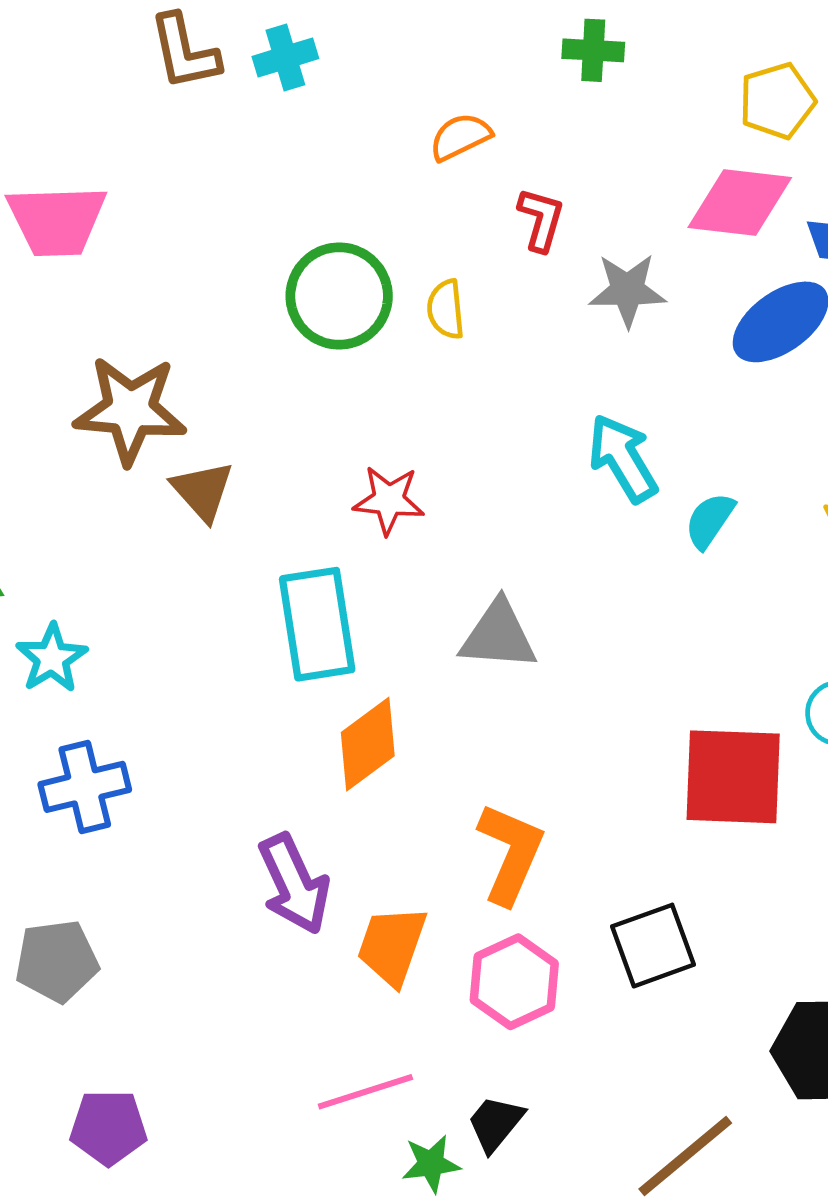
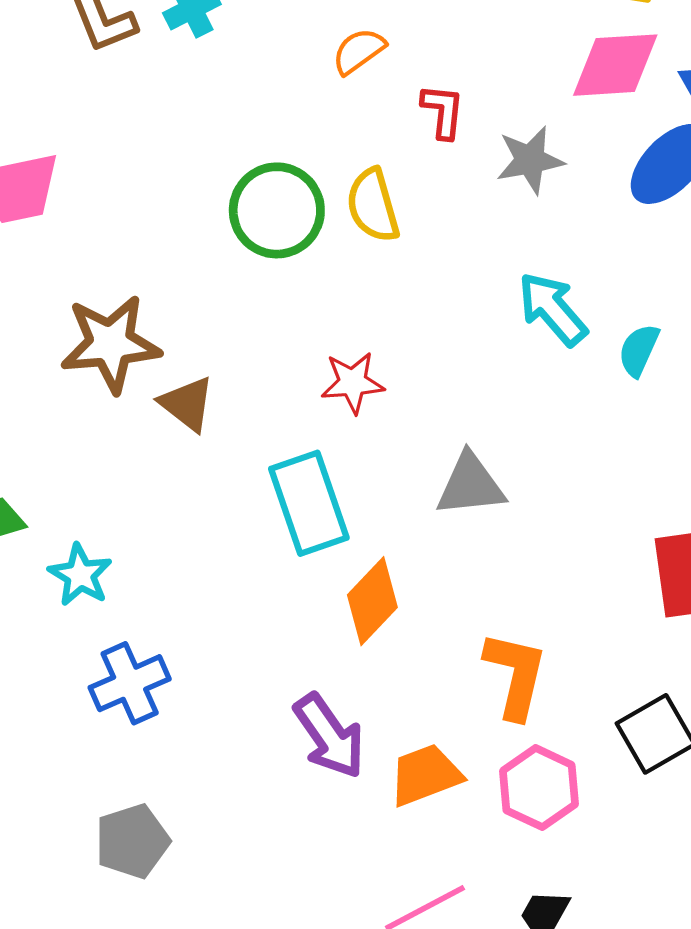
yellow semicircle: (446, 309) -> (373, 205), size x1.4
orange trapezoid: (392, 946) -> (425, 775), turned 60

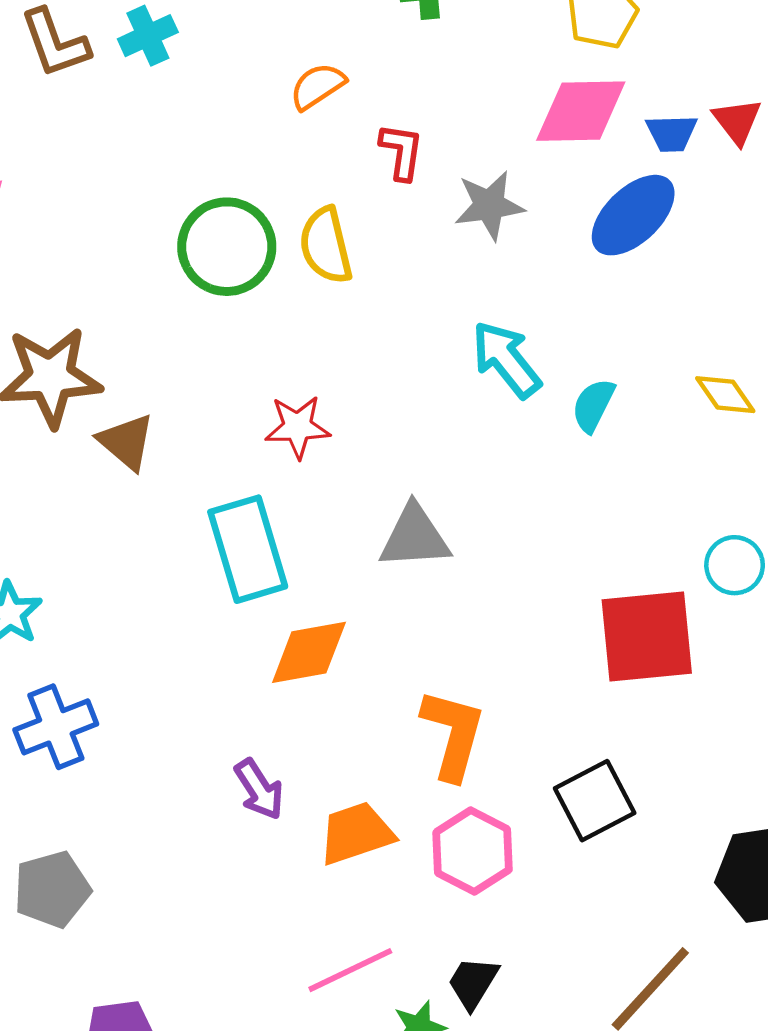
orange diamond: (372, 601) -> (309, 652), turned 34
purple arrow: (329, 736) -> (259, 789), size x0.7

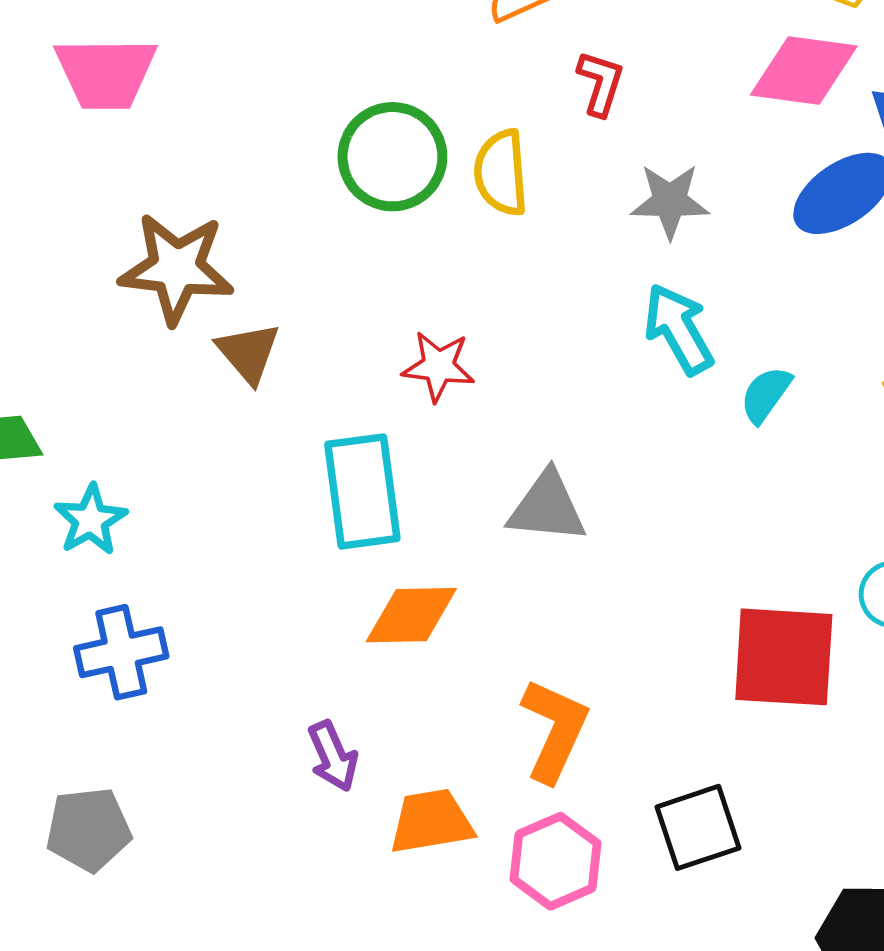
gray star: (489, 205) -> (670, 201), moved

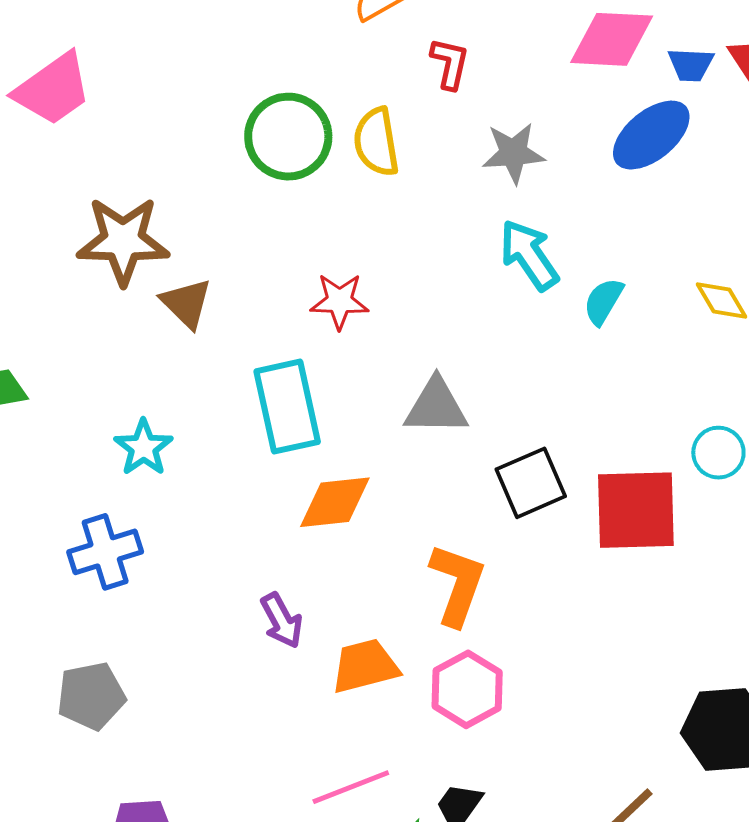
pink trapezoid: (106, 73) -> (53, 89), turned -30
cyan star: (90, 520) -> (143, 448), moved
black square: (698, 827) -> (531, 483), moved

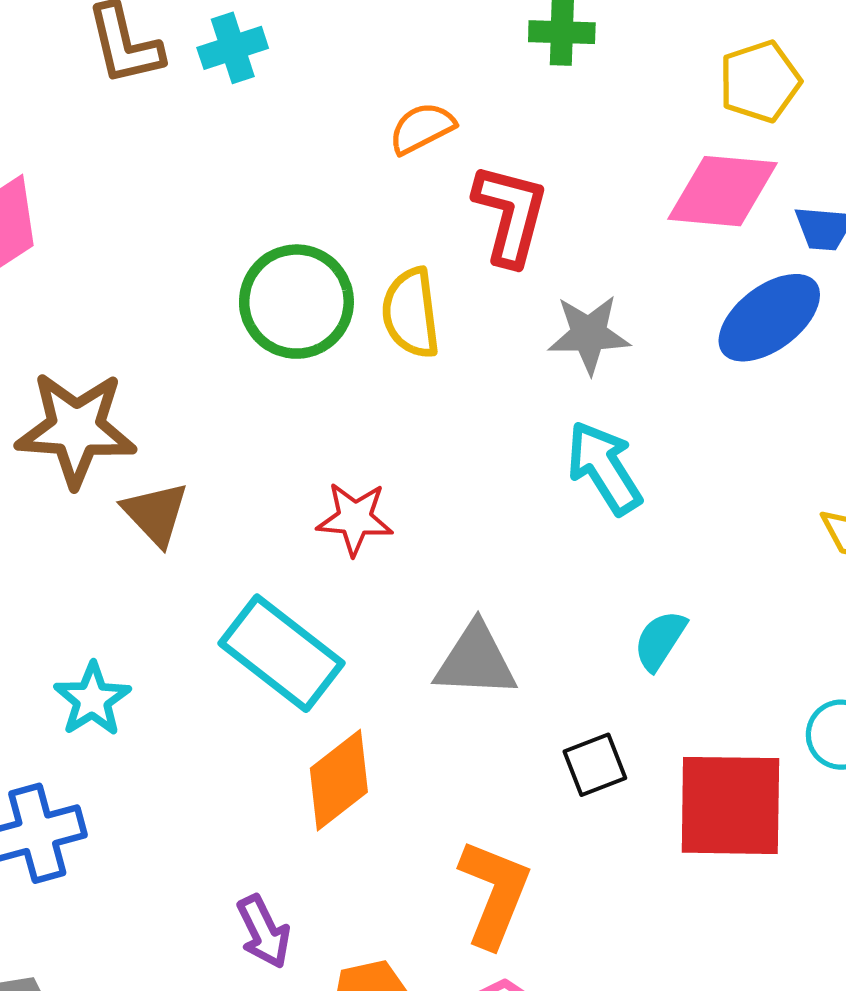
red L-shape: (450, 63) -> (510, 214), size x1.5
cyan semicircle: (603, 301) -> (660, 640), moved
cyan rectangle: (287, 407) -> (282, 653), turned -42
black square: (531, 483) -> (595, 765), size x0.7
orange diamond: (335, 502) -> (339, 780), turned -34

